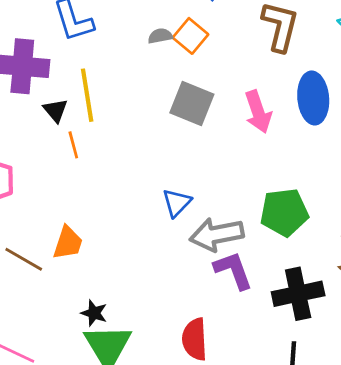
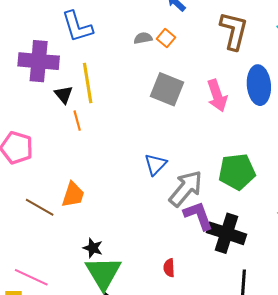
orange square: (191, 36) -> (166, 38), size x0.7
gray arrow: (217, 234) -> (186, 188), turned 141
black cross: (298, 294) -> (226, 233), moved, turned 30
red semicircle: (195, 339) -> (169, 268), size x0.6

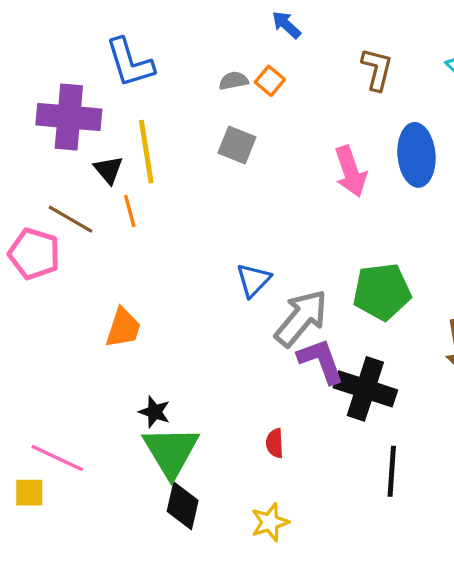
brown L-shape: (234, 31) -> (377, 69), size x0.7
gray square: (167, 89) -> (237, 145), moved, size x0.7
brown line: (40, 207) -> (70, 219), moved

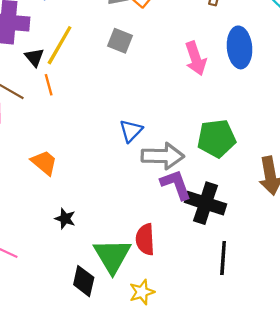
yellow line: (146, 152) -> (60, 45), turned 39
gray arrow: (301, 318) -> (163, 156), turned 51
orange trapezoid: (123, 328) -> (44, 163), turned -68
red semicircle: (275, 443) -> (145, 239), size x1.6
green triangle: (171, 451) -> (112, 256), moved

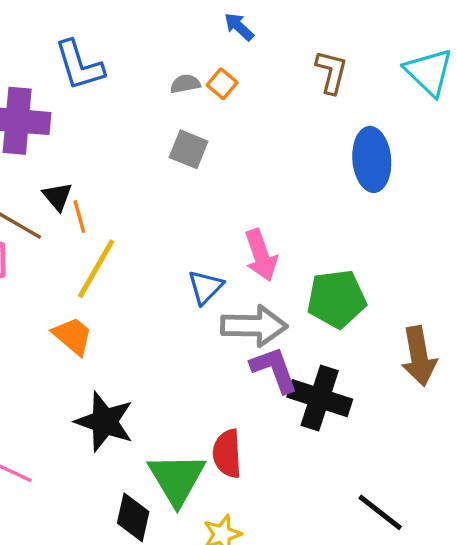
yellow line: (60, 45) -> (96, 269), moved
black triangle: (34, 57) -> (57, 196), moved
pink arrow: (196, 58) -> (261, 255), moved
black star: (65, 219) -> (105, 422), size x1.8
black line: (223, 258) -> (380, 512), moved, turned -56

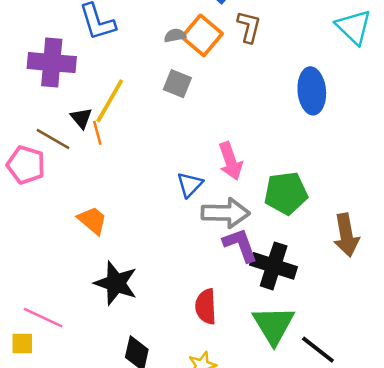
brown L-shape: (331, 72) -> (249, 27), moved
orange square: (222, 84) -> (202, 35), size x1.8
yellow line: (96, 269) -> (110, 101), moved
green triangle: (177, 479) -> (274, 325), moved

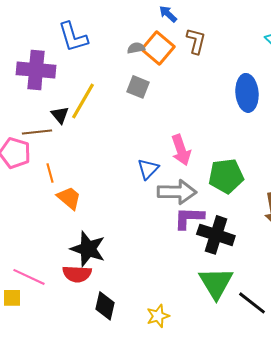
orange line: (97, 133) -> (50, 173), moved
brown line: (53, 139) -> (37, 132), turned -36
purple L-shape: (240, 245) -> (189, 218), turned -68
red semicircle: (206, 307) -> (77, 274), moved, turned -84

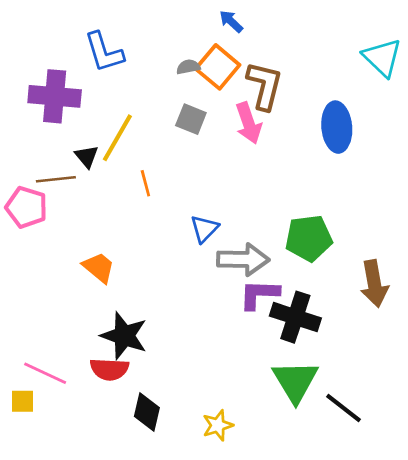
brown L-shape: (196, 41) -> (265, 86), moved, size x1.4
pink arrow: (181, 150) -> (248, 123), moved
orange line: (50, 173) -> (145, 183), moved

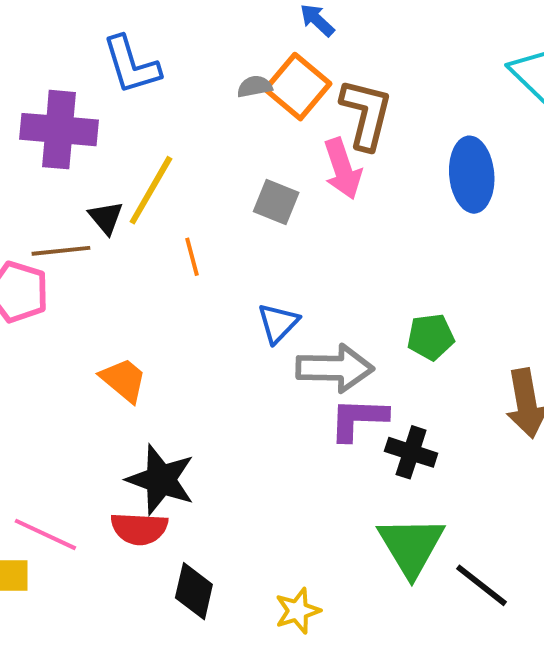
gray square: (191, 119) -> (276, 202), moved
green pentagon: (309, 238) -> (431, 337), size x0.7
black cross: (295, 317) -> (411, 452), size x0.7

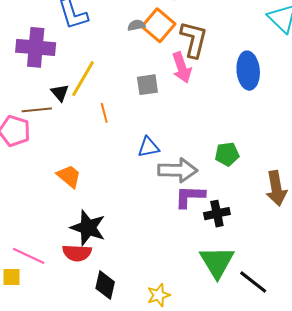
gray square: (276, 202) -> (147, 85), turned -30
blue triangle: (278, 323) -> (148, 147), turned 35
black cross: (411, 452) -> (217, 214), turned -30

